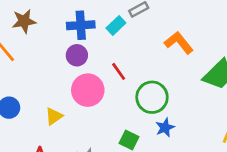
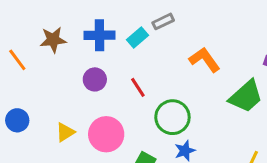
brown star: (24, 21) -> (53, 40), moved
purple circle: (77, 55) -> (95, 79), moved
pink circle: (88, 90) -> (106, 134), moved

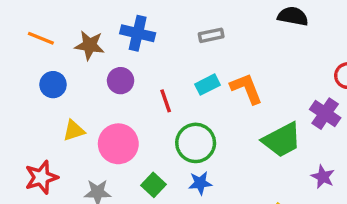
cyan rectangle: (137, 38) -> (207, 85), moved
brown star: (53, 40) -> (90, 45), moved
orange line: (17, 60) -> (41, 38), turned -45
blue circle: (17, 120) -> (53, 85), moved

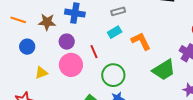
cyan rectangle: (207, 85) -> (115, 32), moved
pink circle: (118, 144) -> (71, 65), moved

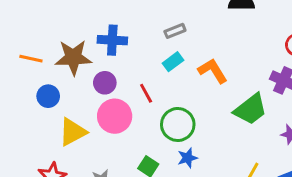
brown star: (47, 22) -> (73, 57), size x1.4
yellow triangle: (41, 73) -> (73, 132), size x1.5

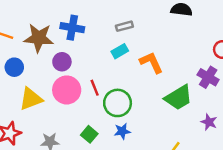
red line: (146, 93) -> (95, 88), moved

